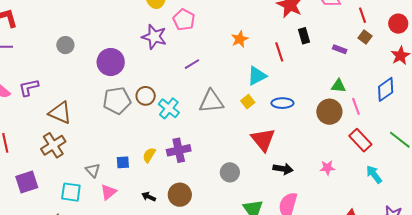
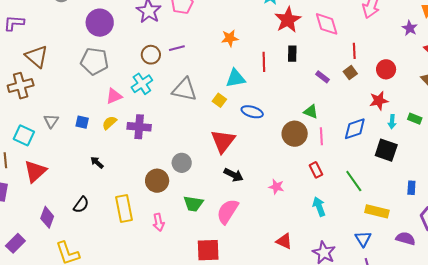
brown circle: (146, 96) -> (151, 55), moved
yellow square: (248, 102) -> (219, 100), turned -32
red rectangle: (360, 140) -> (316, 170), size x0.7
pink triangle: (108, 192) -> (114, 96), moved
brown circle: (180, 195) -> (157, 181), moved

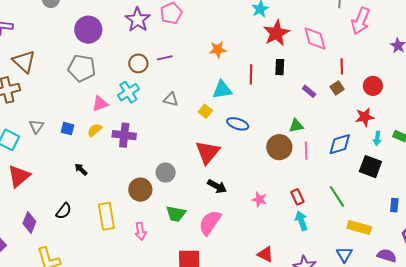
gray triangle: (185, 90) -> (171, 99), size x0.6
green triangle: (311, 112) -> (296, 126), turned -35
red rectangle: (316, 170) -> (297, 197), moved

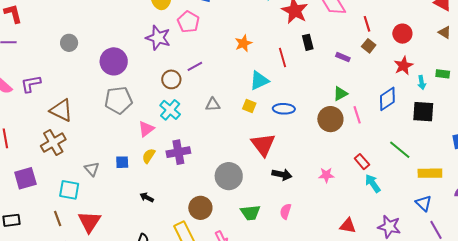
gray circle: (166, 173) -> (229, 176), size x1.4
brown circle: (140, 190) -> (200, 208), moved
pink semicircle: (210, 223) -> (286, 211), size x0.6

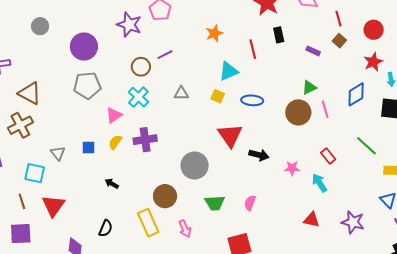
black arrow: (282, 175) -> (259, 155), moved
cyan arrow: (373, 183) -> (319, 183), moved

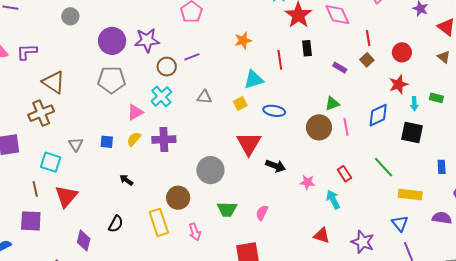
purple star: (129, 25) -> (147, 40), moved, turned -30
yellow square: (218, 96) -> (240, 103), turned 32

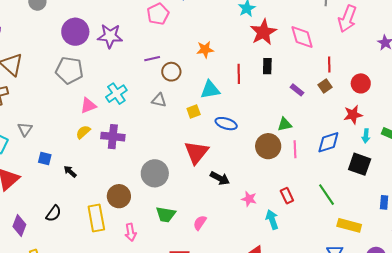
brown circle: (167, 67) -> (171, 72), moved
blue square: (107, 142) -> (45, 159), moved

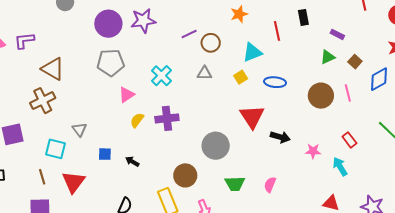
brown square: (325, 86) -> (355, 62), moved
pink triangle: (88, 106) -> (127, 95), moved
green triangle: (285, 124) -> (328, 57), moved

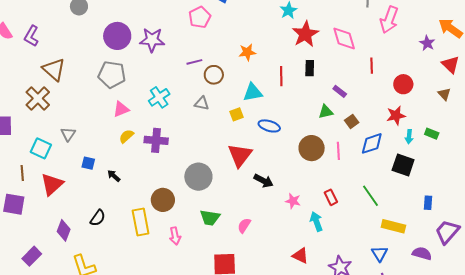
purple L-shape: (24, 41) -> (31, 36), turned -65
brown cross: (43, 101) -> (38, 98), turned -30

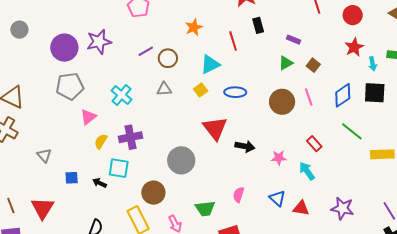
blue diamond: (372, 143) -> (343, 95), moved
cyan square: (41, 148) -> (119, 168), moved
green trapezoid: (210, 218) -> (205, 209), moved
blue triangle: (380, 254) -> (277, 198), moved

